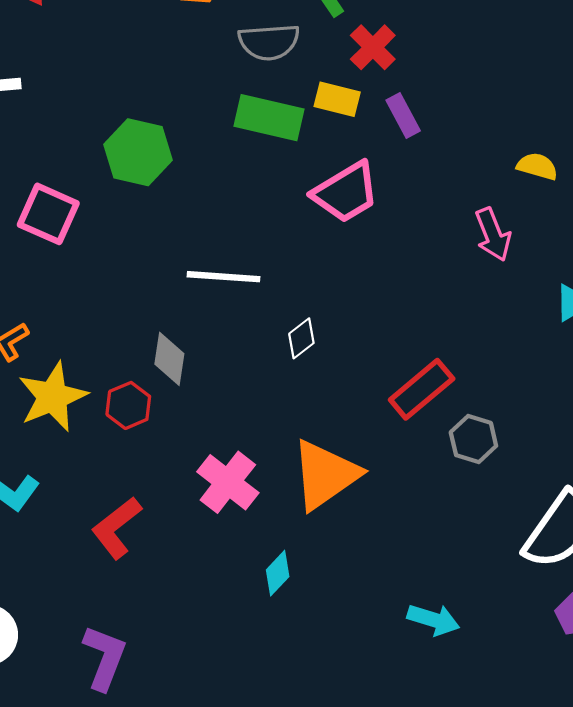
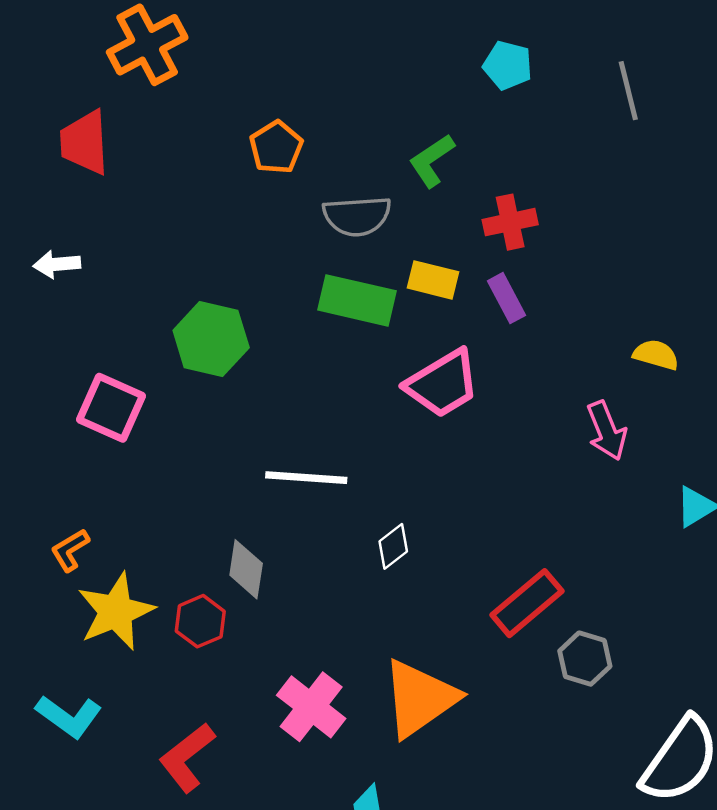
red cross: (373, 47) -> (510, 222), moved, turned 33

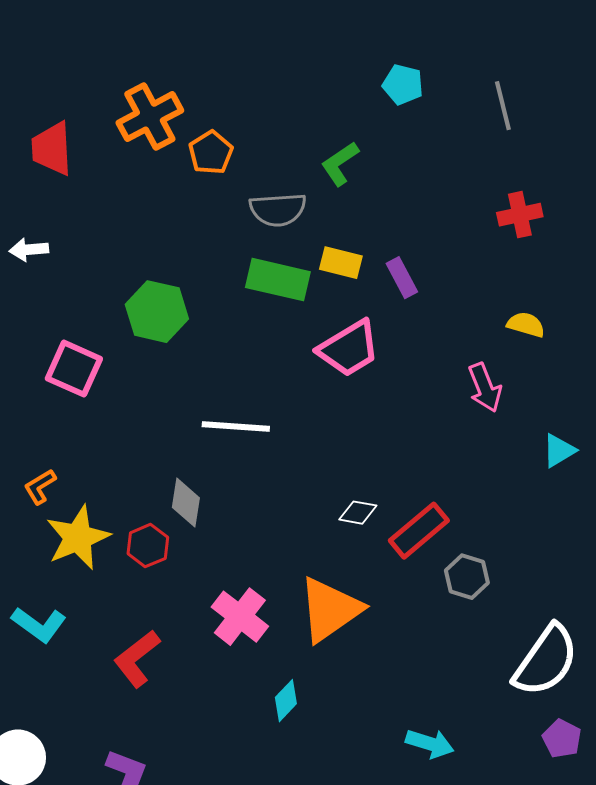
orange cross: (147, 45) -> (150, 117), moved
red cross: (510, 222) -> (520, 215), moved
white diamond: (393, 546) -> (358, 513), moved, turned 48

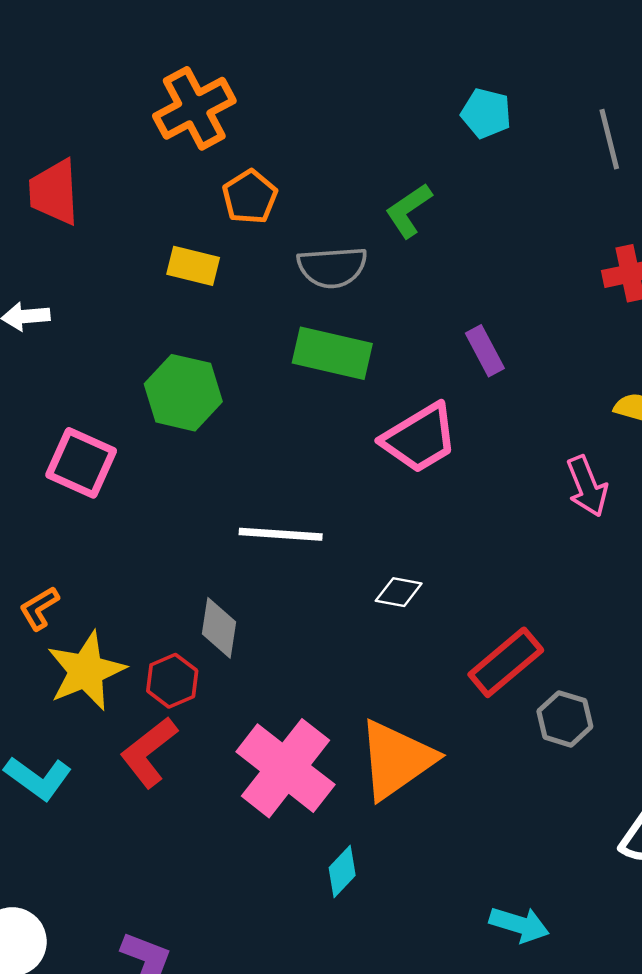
orange cross: (150, 117) -> (194, 108), moved
yellow rectangle: (341, 263) -> (193, 266), moved
white diamond: (358, 513) -> (399, 592), moved
pink cross: (240, 617) -> (285, 768), size x1.4
red L-shape: (137, 659) -> (149, 752), moved

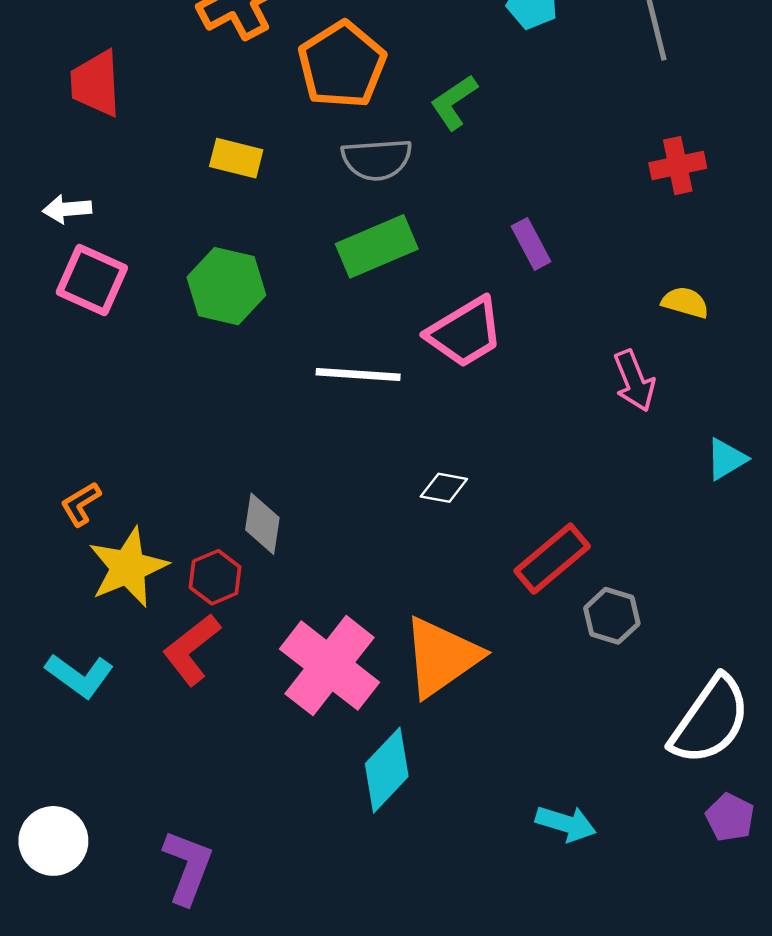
orange pentagon: (250, 197) -> (342, 65), moved, size x1.6
green rectangle: (332, 353) -> (377, 246), turned -36
pink square: (81, 463) -> (92, 280), moved
white line: (281, 534) -> (358, 375), moved
cyan diamond: (342, 872) -> (387, 770), size x1.6

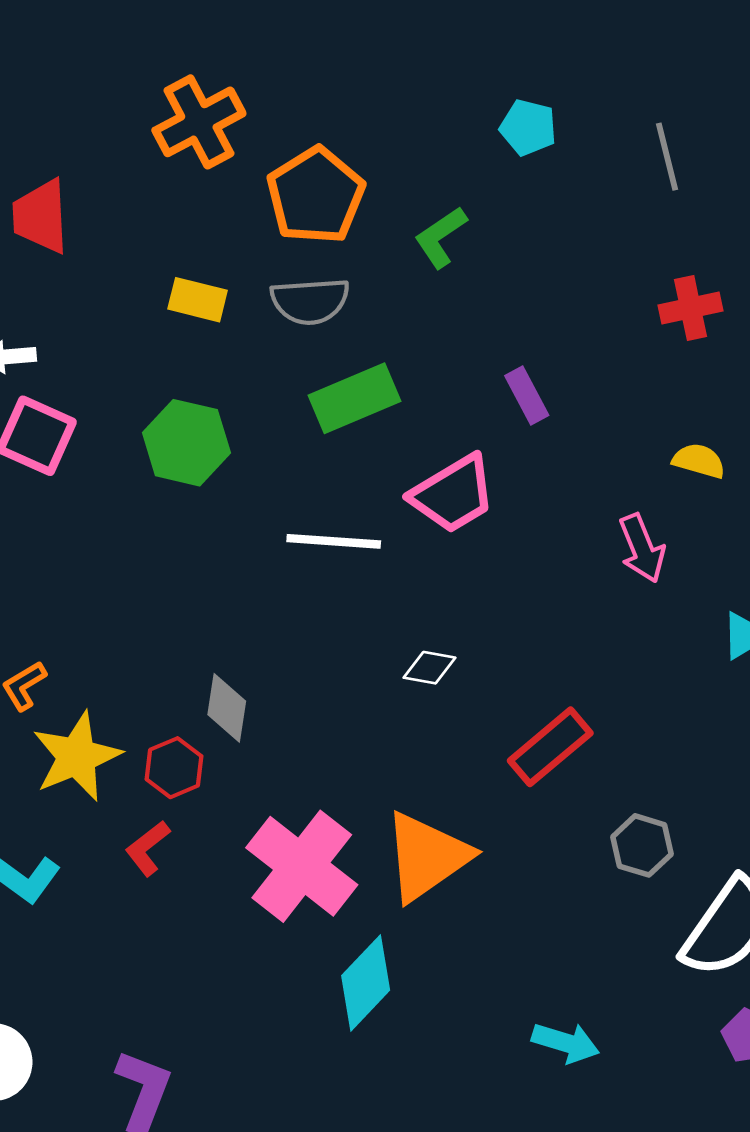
gray semicircle: (377, 159) -> (310, 301), moved
gray hexagon: (612, 616) -> (642, 845), moved
red L-shape: (191, 649) -> (148, 848), size x0.7

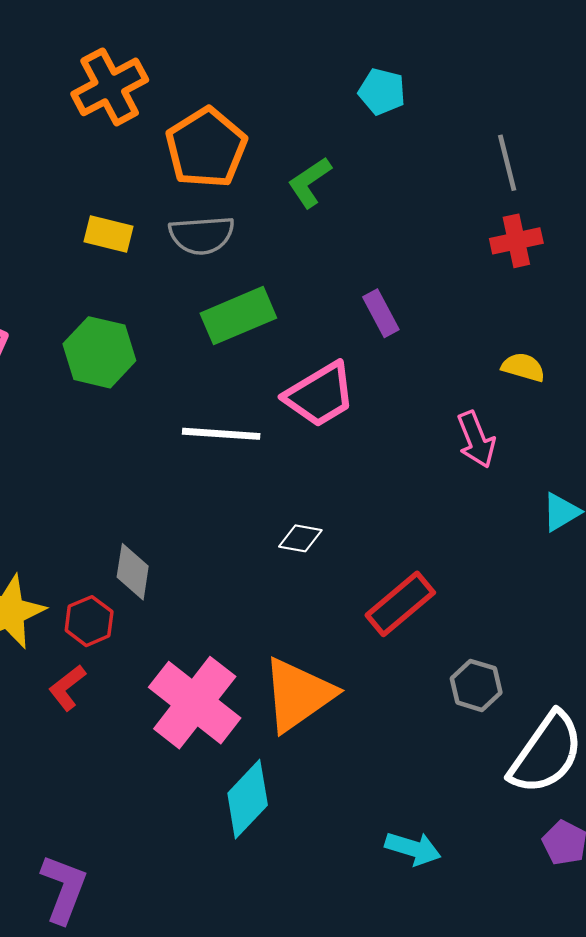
gray line: (667, 157) -> (507, 163), moved

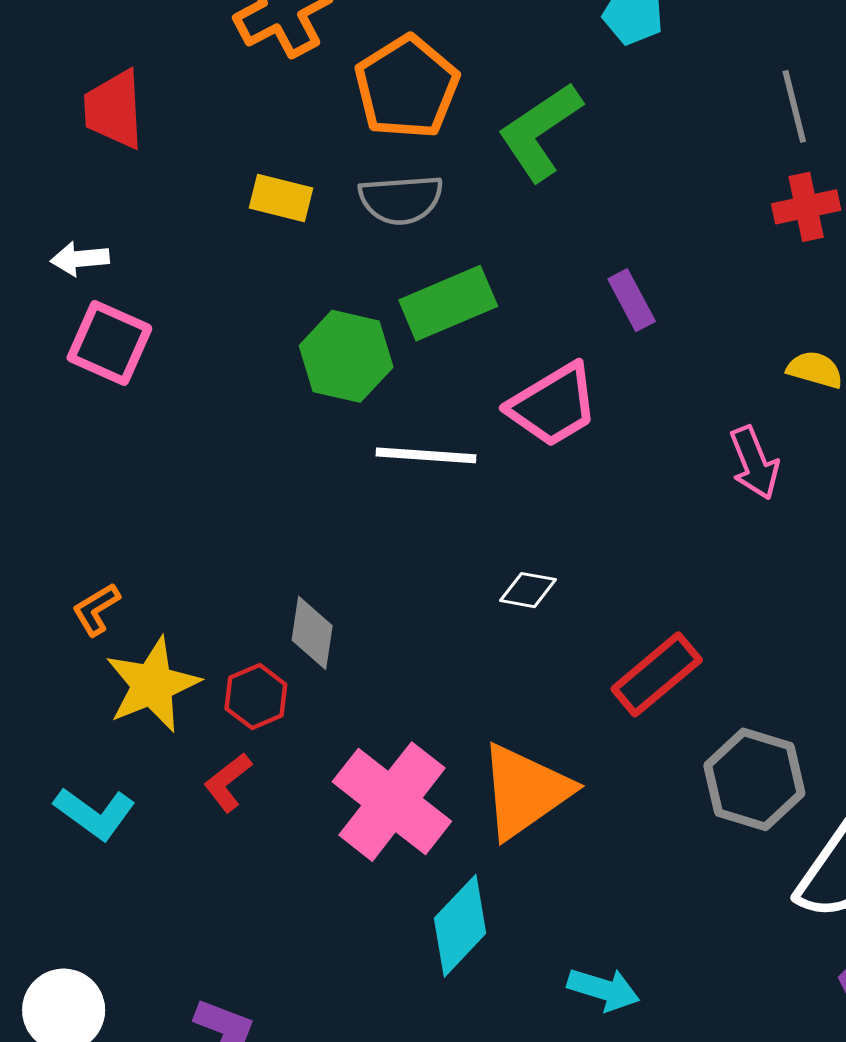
green L-shape: (310, 182) -> (540, 131), size x1.5
green hexagon: (99, 352) -> (346, 356), moved
gray hexagon: (476, 685) -> (754, 779), size x1.5
cyan arrow: (413, 849) -> (603, 989), moved

